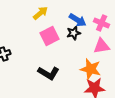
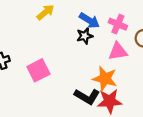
pink square: (50, 36) -> (38, 70), moved
black L-shape: (49, 73) -> (87, 96), moved

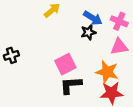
pink square: (38, 70) -> (65, 64), moved
black L-shape: (87, 96) -> (71, 85), moved, turned 145

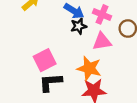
black star: (88, 32) -> (79, 26), moved

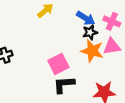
orange star: (89, 68) -> (92, 51), moved

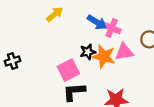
pink cross: (112, 21) -> (112, 28), moved
black star: (90, 32) -> (88, 52), moved

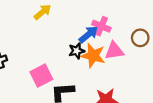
blue arrow: (97, 22) -> (88, 34), moved, turned -72
pink square: (68, 70) -> (41, 76), moved

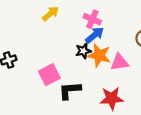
pink cross: (101, 26) -> (92, 19), moved
pink triangle: (114, 51) -> (120, 62), moved

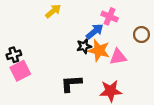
pink cross: (92, 19) -> (110, 16), moved
pink square: (49, 75) -> (20, 71), moved

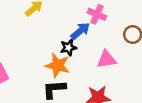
orange star: (99, 50) -> (58, 65), moved

